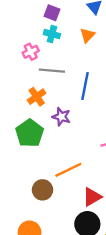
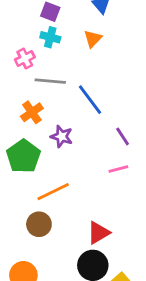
blue line: (85, 86) -> (90, 100), turned -48
orange line: (68, 170) -> (53, 192), moved

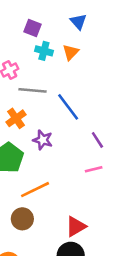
cyan cross: (50, 37) -> (44, 51), moved

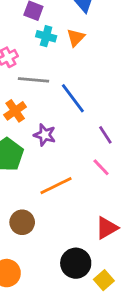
pink line: (94, 169) -> (101, 167), turned 60
orange line: (35, 190) -> (56, 186), moved
red triangle: (76, 226) -> (107, 228), moved

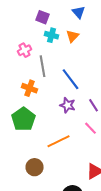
gray line: (33, 80) -> (42, 66), turned 75
orange cross: (15, 111) -> (30, 88), turned -35
purple star: (45, 135) -> (68, 105), moved

